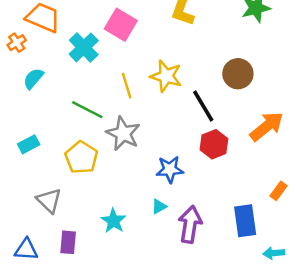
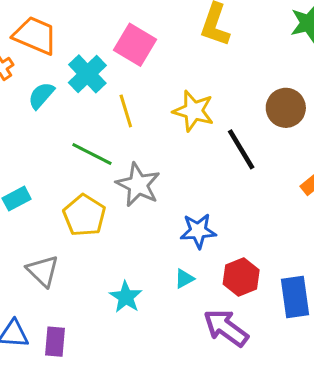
cyan semicircle: (33, 78) -> (41, 96), moved
yellow line: (127, 86) -> (126, 111), moved
red hexagon: (214, 144) -> (241, 277), moved
purple arrow: (190, 224) -> (226, 328), moved, turned -63
purple rectangle: (68, 242) -> (55, 342), moved

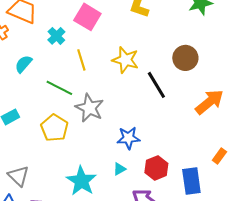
cyan cross: (87, 74) -> (56, 36), size x0.7
cyan semicircle: (41, 96) -> (23, 64), moved
gray triangle: (43, 271) -> (18, 176), moved
cyan star: (126, 297) -> (81, 181), size x1.4

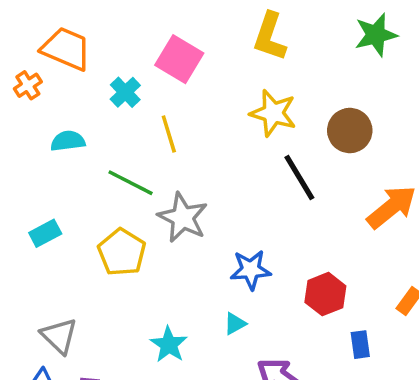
yellow star: (125, 60) -> (273, 113), moved
cyan semicircle: (23, 64) -> (68, 141), turned 42
red hexagon: (156, 168) -> (325, 294), moved
cyan star: (81, 181) -> (169, 345), size x0.7
blue rectangle: (191, 181) -> (360, 345), size x0.6

